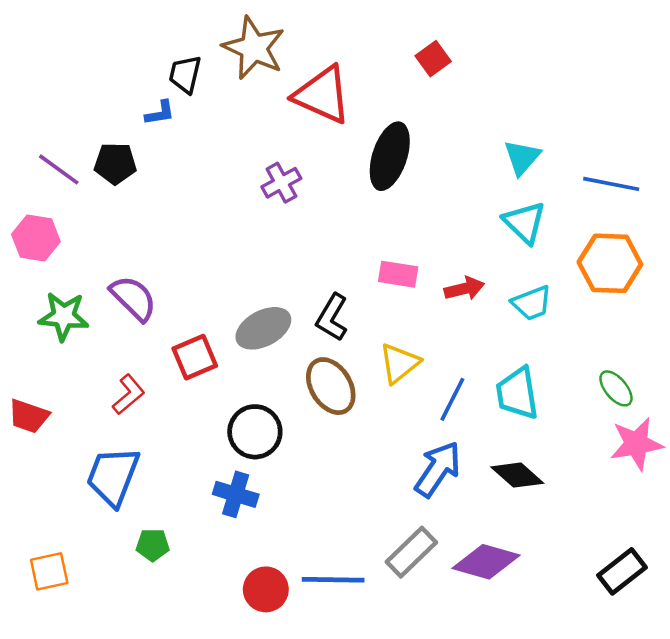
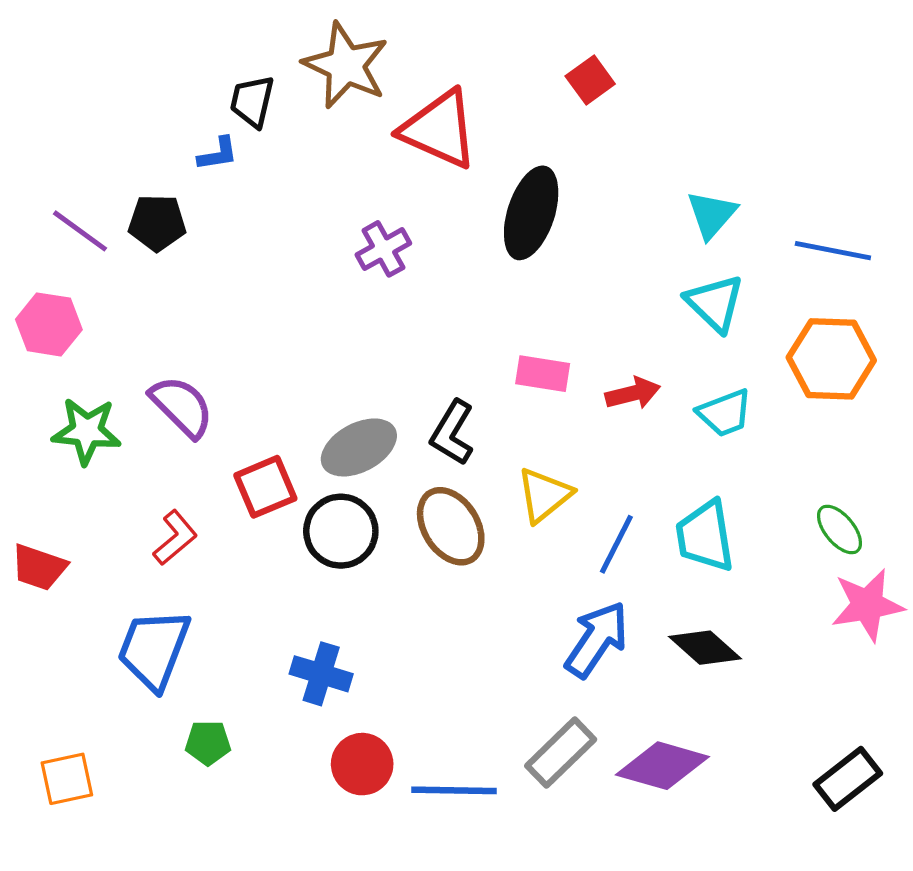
black circle: (255, 432) -> (341, 531), moved
red circle: (266, 589) -> (362, 764), moved

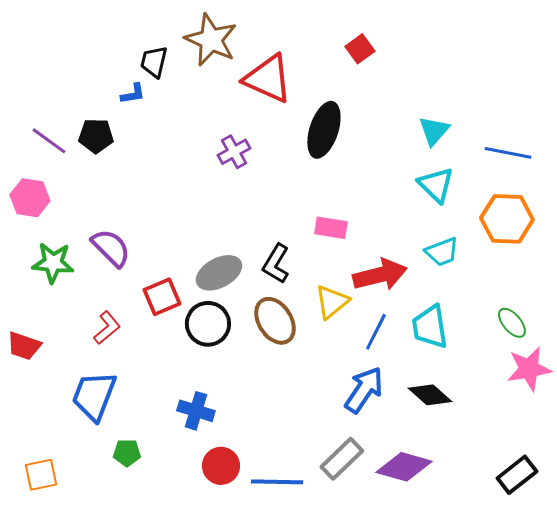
red arrow: (633, 393) -> (380, 275), moved, size x1.6

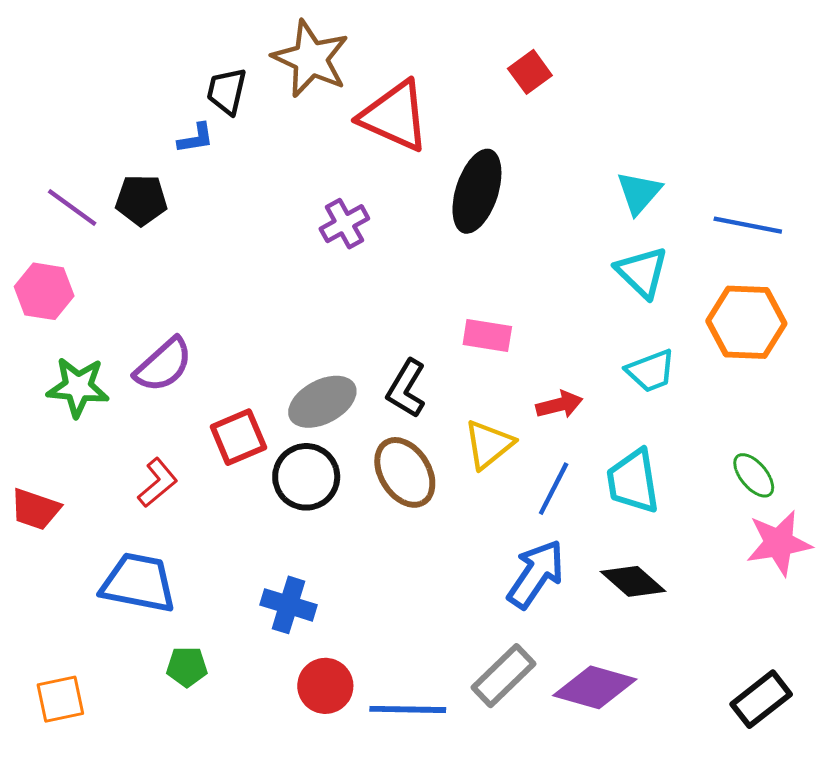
purple semicircle: (111, 248) -> (163, 365), turned 93
red arrow: (380, 275) -> (559, 405), size x0.6
blue trapezoid: (94, 396) -> (138, 583), turned 80

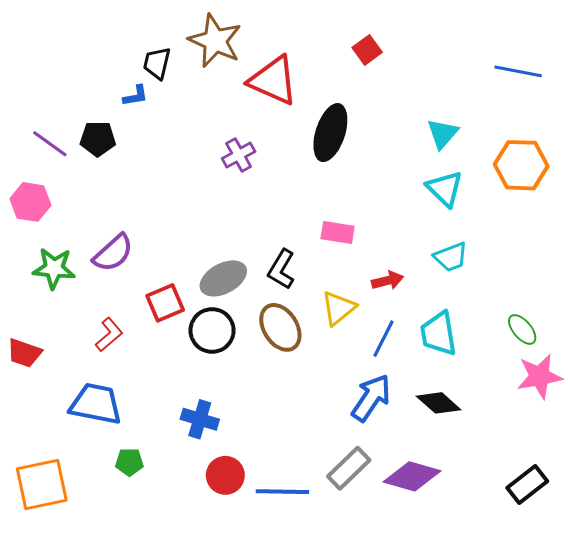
blue line: (748, 225) -> (518, 71), moved
orange hexagon: (746, 322) -> (521, 165), moved
orange square: (60, 699) -> (42, 485), size x1.6

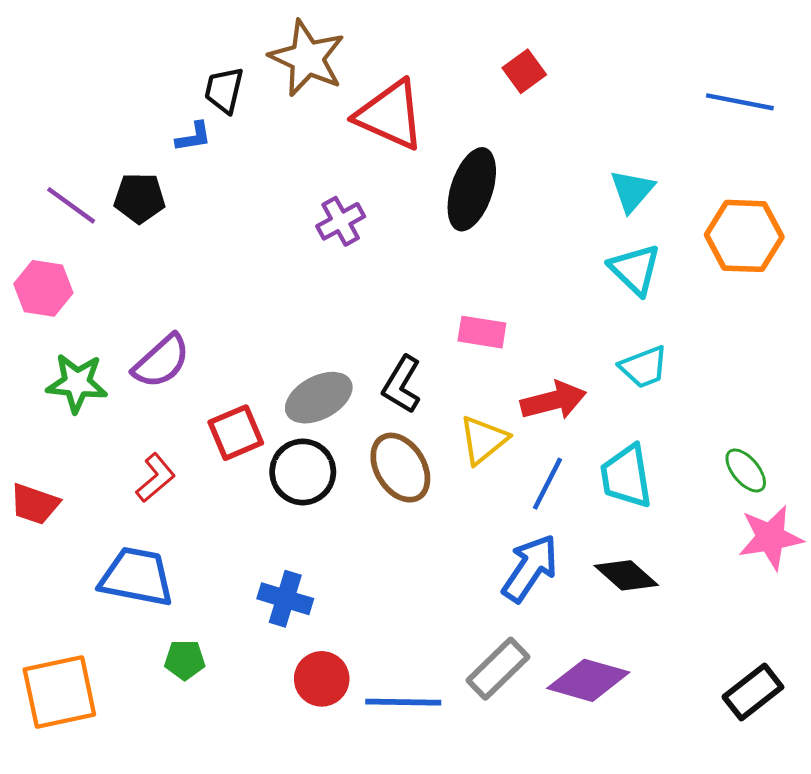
red arrow: (388, 280) -> (553, 401), size x1.4

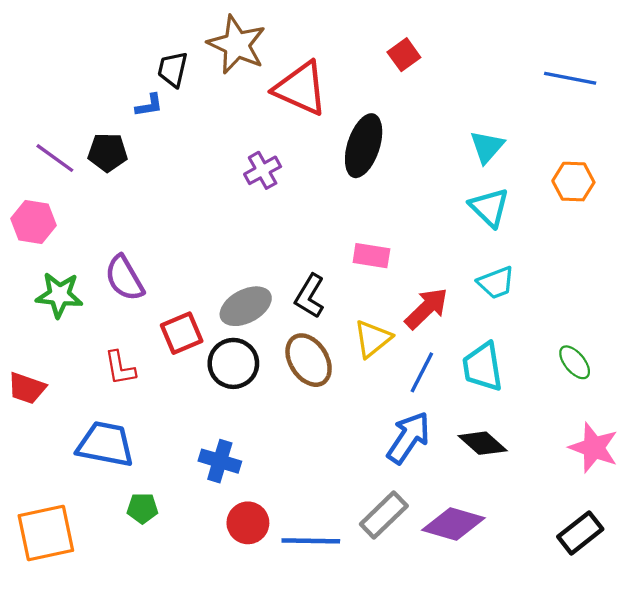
orange hexagon: (744, 236) -> (573, 182), size x0.7
purple semicircle: (161, 361) -> (124, 278), turned 102
red arrow: (553, 401) -> (426, 308), turned -30
red L-shape: (156, 478) -> (120, 368), turned 120
pink star: (770, 538) -> (594, 448), moved, turned 30

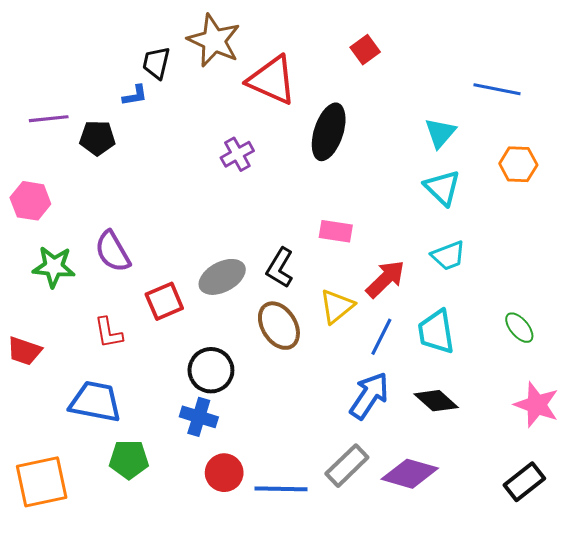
blue line: (570, 78) -> (497, 89), moved
purple line: (55, 158) -> (49, 119), moved, turned -42
black circle: (233, 363) -> (211, 370), moved
green pentagon: (142, 508) -> (129, 459), size x1.4

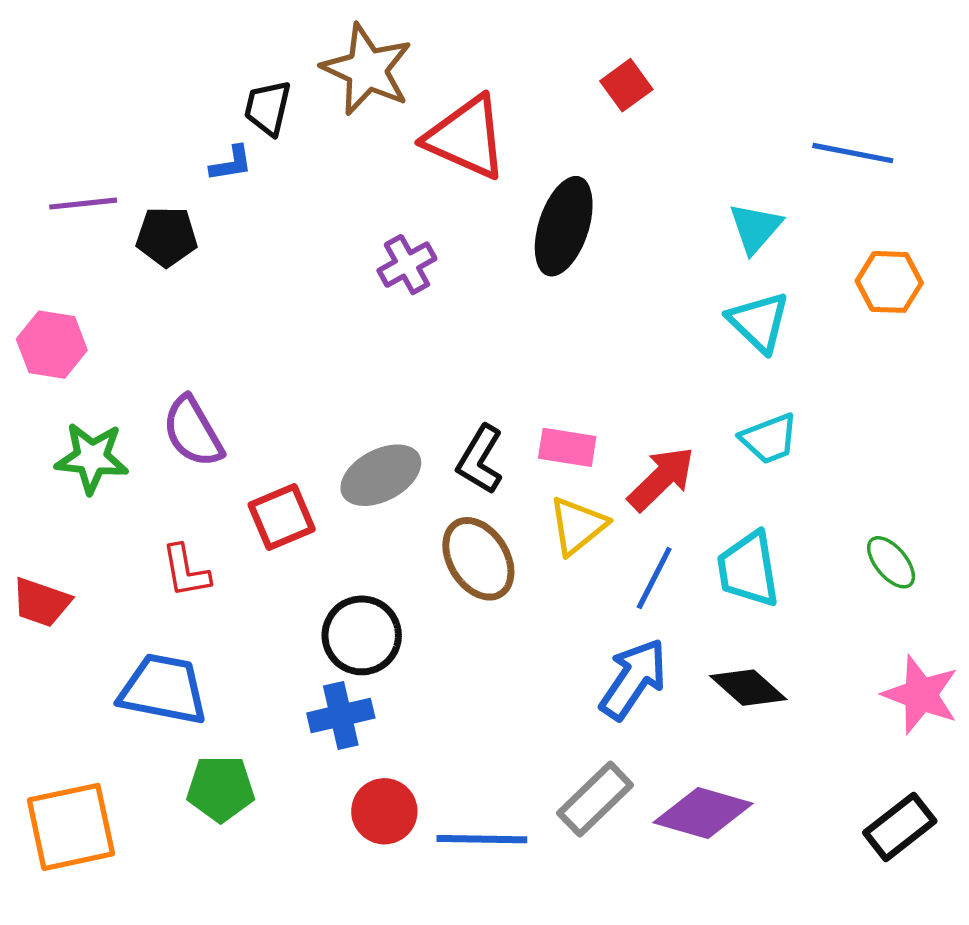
pink rectangle: (336, 231) -> (567, 447), moved
blue cross: (199, 417) -> (341, 715), turned -30

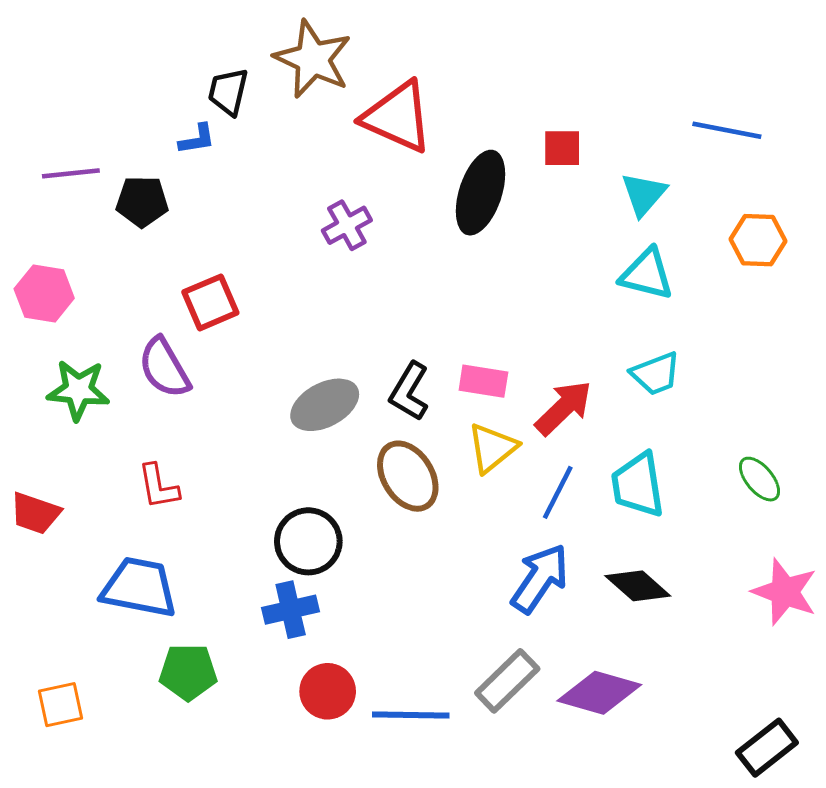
red square: (626, 85) -> (562, 148), moved, turned 36
cyan triangle: (759, 322) -> (647, 274), turned -30
red square: (282, 517) -> (210, 302), moved
orange square: (71, 827) -> (60, 705), size x0.6
black rectangle: (900, 827) -> (767, 748), moved

